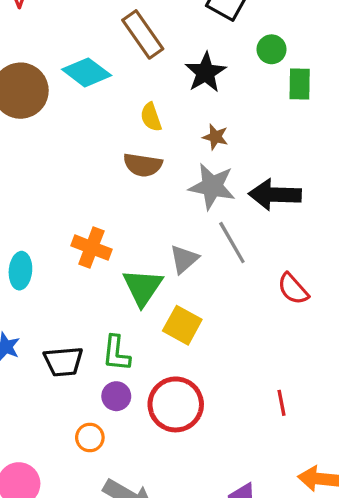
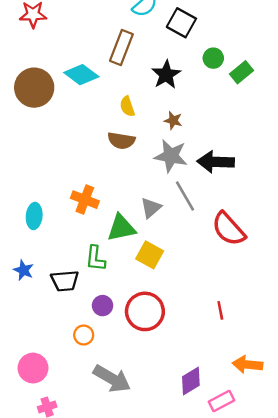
brown rectangle: (143, 34) -> (121, 48), turned 56
green rectangle: (300, 84) -> (242, 72), moved, turned 50
green triangle: (143, 287) -> (121, 228), turned 44
red semicircle: (293, 289) -> (229, 229), size x1.5
green L-shape: (116, 353) -> (95, 258), moved

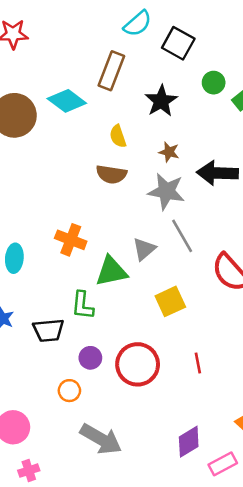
black arrow: (216, 162) -> (218, 173), moved
yellow square: (150, 255) -> (170, 301), moved, turned 36
red line: (220, 310) -> (198, 363), moved

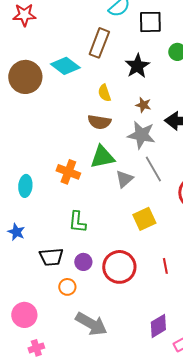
black square: (178, 43) -> (150, 22), turned -30
green triangle: (111, 271) -> (102, 157), moved
black trapezoid: (48, 330) -> (51, 257), moved

